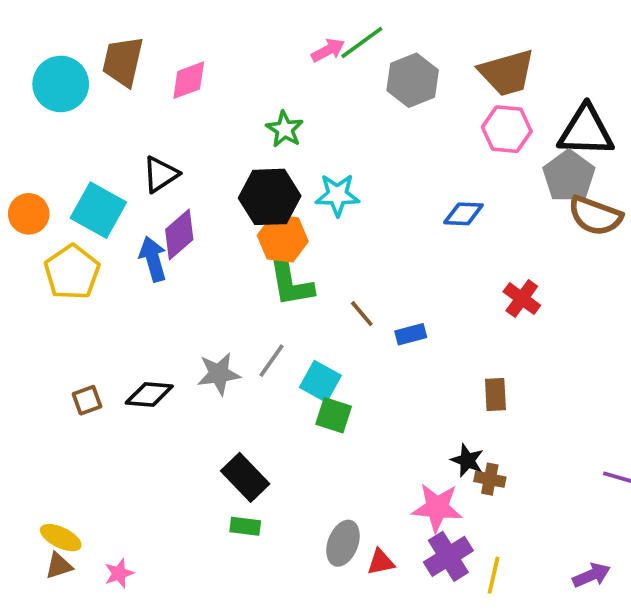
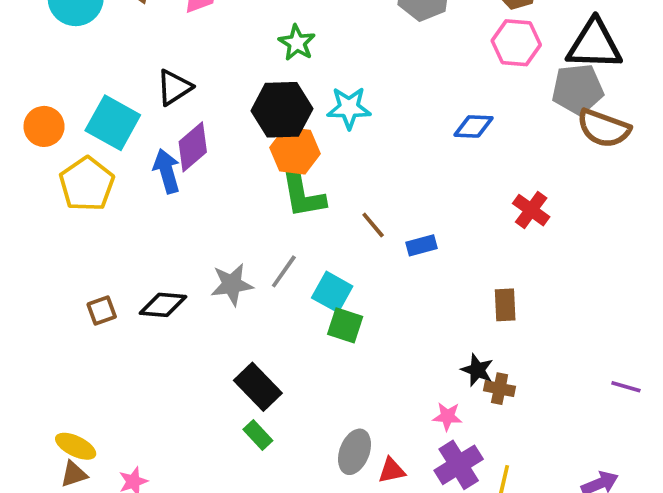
gray pentagon: (569, 176) -> (578, 89), turned 30
pink star: (437, 507) -> (447, 416), size x0.6
green rectangle: (245, 526) -> (258, 435), turned 40

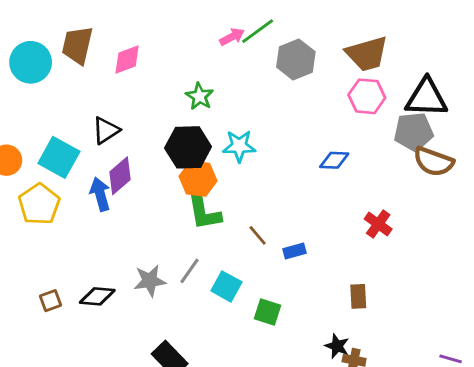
green square: (345, 325) -> (268, 312), moved

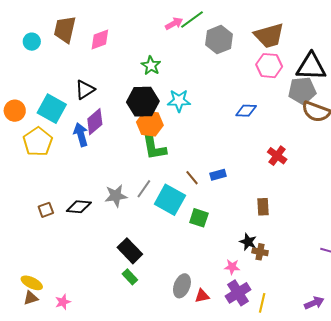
cyan circle: (31, 62) -> (32, 42), size x0.6
brown line: (258, 235) -> (192, 178), moved
cyan square: (226, 286) -> (170, 200), size x1.4

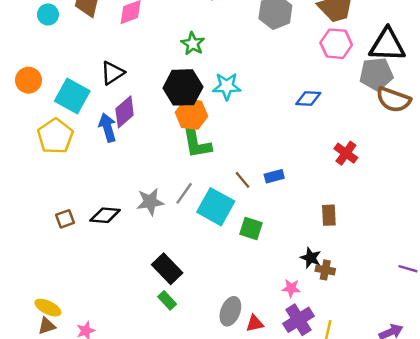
orange circle: (15, 111) -> (28, 80), moved

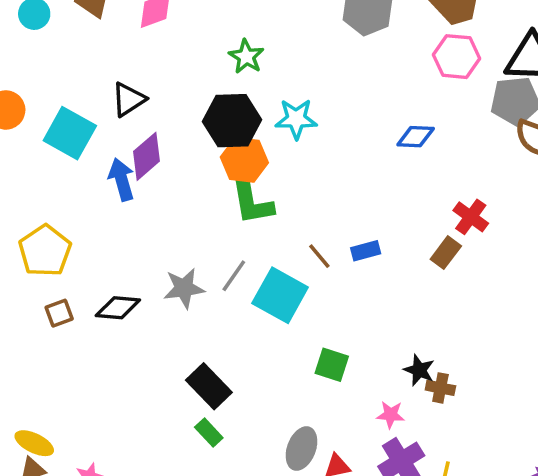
yellow pentagon: (55, 136) -> (45, 251), moved
brown rectangle: (329, 215) -> (446, 253), moved, turned 40
green square: (251, 229) -> (332, 365), moved

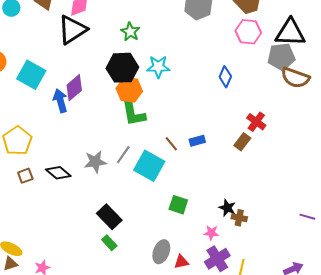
black triangle: (129, 99) -> (72, 30), moved, size x1.5
blue diamond: (416, 137) -> (225, 77), turned -70
black diamond: (118, 308) -> (58, 173), turned 35

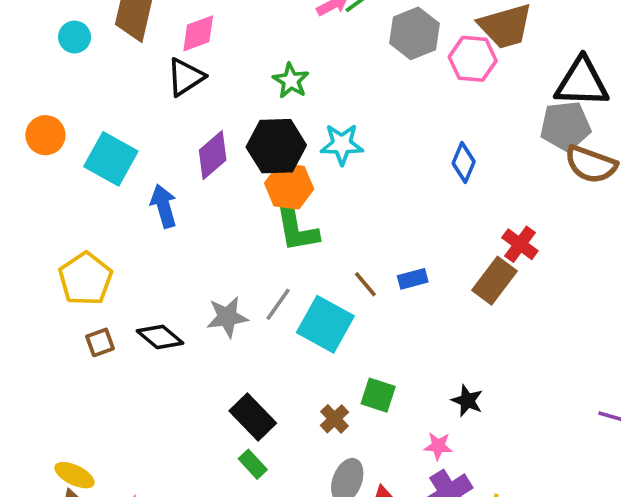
black triangle: (72, 30) -> (185, 77), size x0.7
pink hexagon: (248, 32) -> (473, 59), moved
purple diamond: (74, 88) -> (213, 155), moved
brown rectangle: (242, 142) -> (494, 281), size x1.4
brown cross: (239, 218) -> (335, 419), moved, turned 35

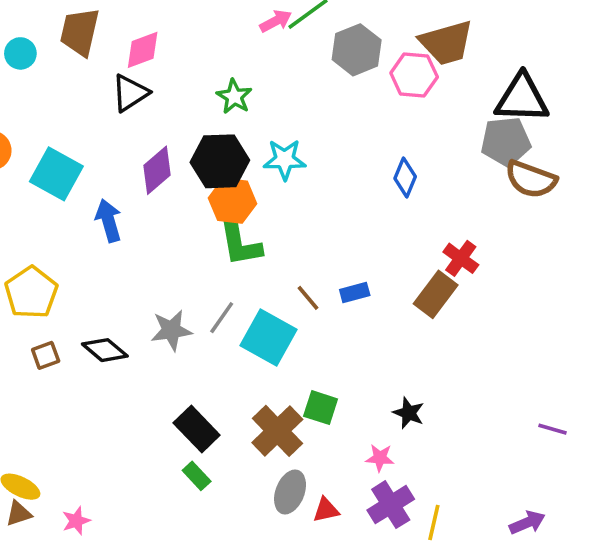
brown cross: (335, 419) -> (277, 431), size x1.8

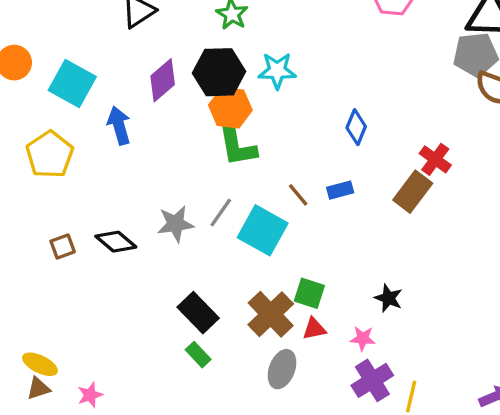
blue diamond: (405, 177) -> (356, 127), moved
yellow pentagon: (31, 292) -> (50, 155), moved
red triangle: (326, 510) -> (314, 329), moved

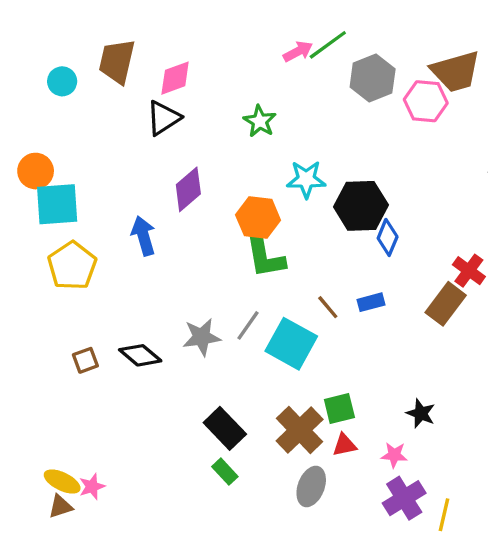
black hexagon: (219, 72) -> (361, 206), moved
cyan square: (72, 84) -> (57, 204), moved, turned -33
green square: (309, 293) -> (339, 408), turned -32
pink star: (90, 395) -> (92, 486), moved

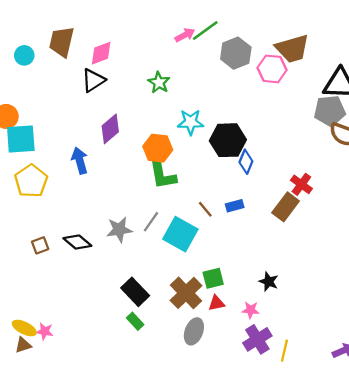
pink star: (92, 486) -> (45, 331), turned 30

